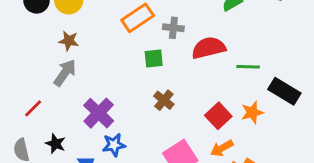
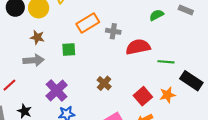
green square: (154, 59) -> (69, 49), moved
gray arrow: (65, 73) -> (34, 60), turned 48

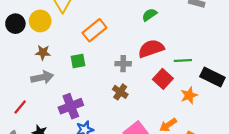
green semicircle: (157, 15) -> (149, 15), moved
gray cross: (113, 31) -> (123, 64), moved
purple cross: (57, 90) -> (71, 106), turned 30
red square: (143, 96) -> (163, 79), moved

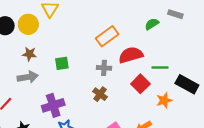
green semicircle: (149, 15) -> (152, 24), moved
orange rectangle: (94, 30) -> (107, 36), moved

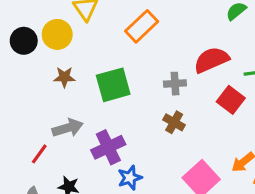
orange rectangle: (107, 36) -> (142, 26), moved
green square: (62, 63) -> (113, 85), size x1.6
gray arrow: (28, 77) -> (68, 128), moved

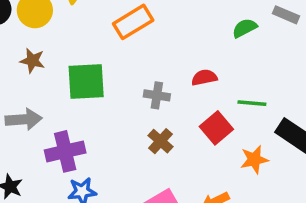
red semicircle: (211, 60) -> (204, 78), size x0.6
brown cross: (174, 122) -> (160, 141), moved

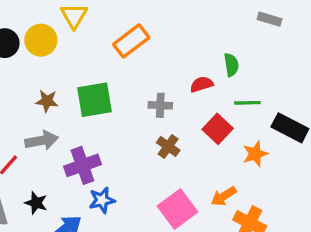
green semicircle: (245, 28) -> (231, 65), moved, turned 115
brown star: (32, 61) -> (47, 101), moved

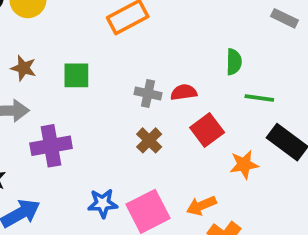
red semicircle: (202, 84) -> (184, 92), moved
green square: (95, 100) -> (76, 75), size x0.7
green line: (247, 103) -> (259, 98), moved
blue star: (102, 200) -> (103, 203), moved

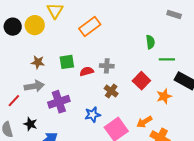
red semicircle: (184, 92) -> (87, 71), moved
blue star: (103, 203) -> (93, 115), moved

